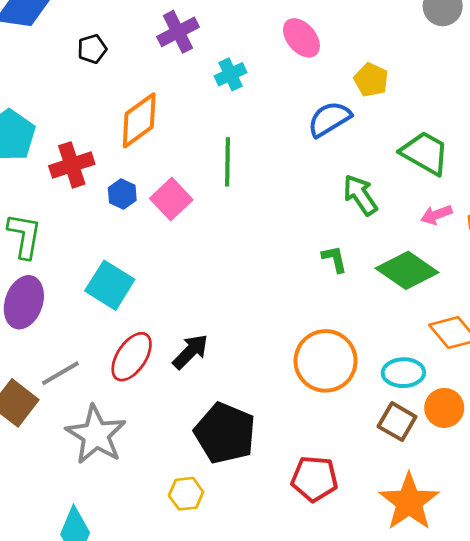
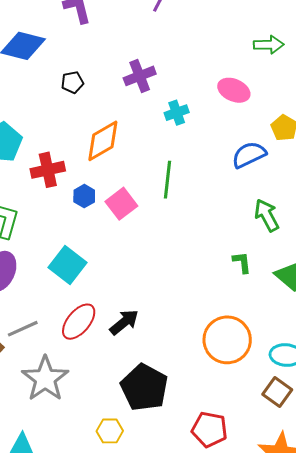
pink ellipse: (301, 38) -> (234, 90), turned -32

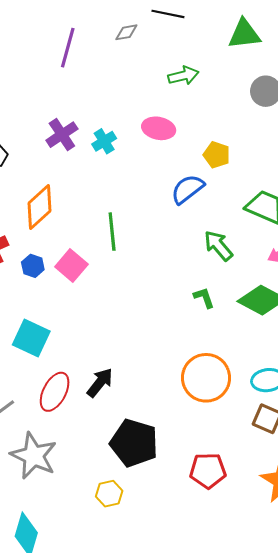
cyan cross: (177, 113) -> (104, 141), moved

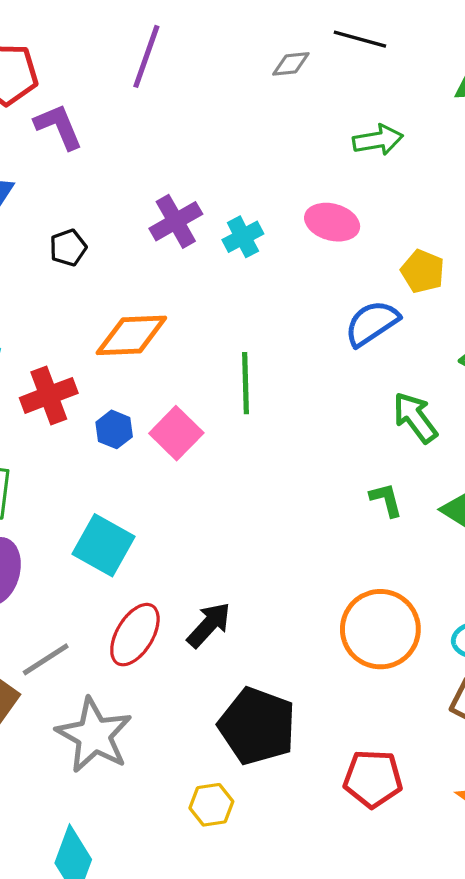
purple line: (68, 48) -> (146, 56), moved
orange diamond: (39, 207) -> (131, 335), turned 36

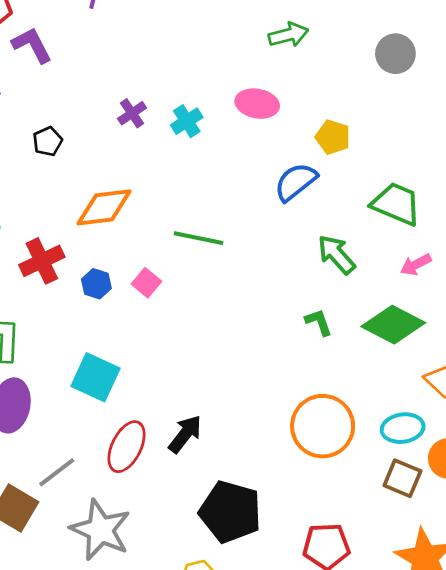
purple cross: (176, 221) -> (132, 113), size x0.7
green line: (246, 383) -> (198, 238), turned -72
pink square: (176, 433) -> (146, 283), size x0.7

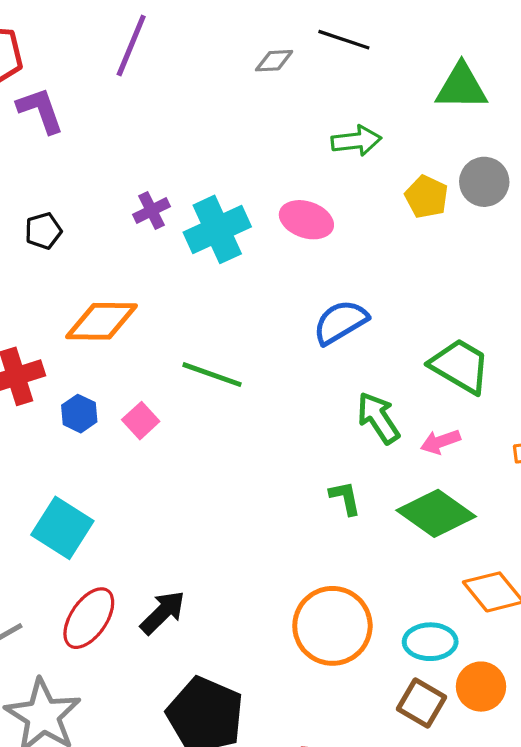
cyan cross: (187, 121) -> (217, 229), size x1.6
yellow pentagon: (333, 137) -> (427, 197), moved
pink arrow: (416, 265) -> (440, 442), moved

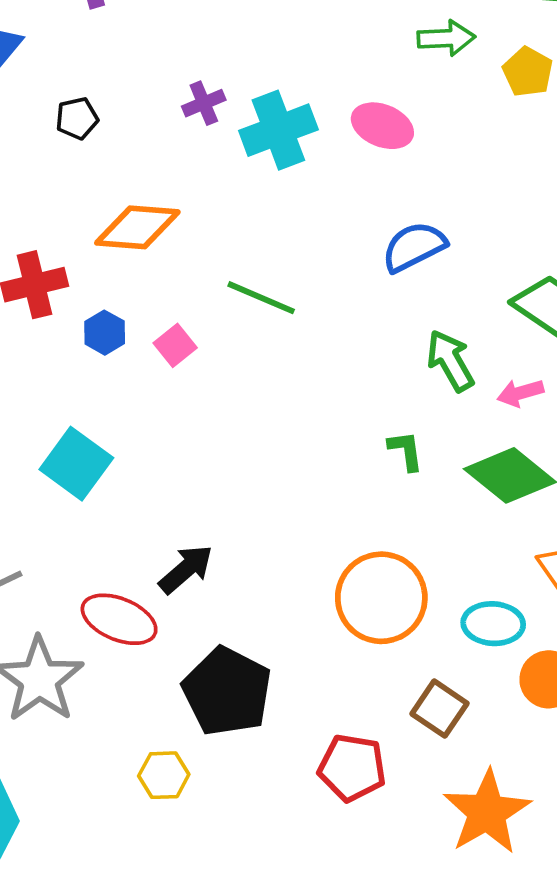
yellow pentagon: (427, 197) -> (528, 72), moved
red ellipse: (89, 618) -> (119, 619), moved, turned 74
brown square: (422, 703) -> (440, 709), moved

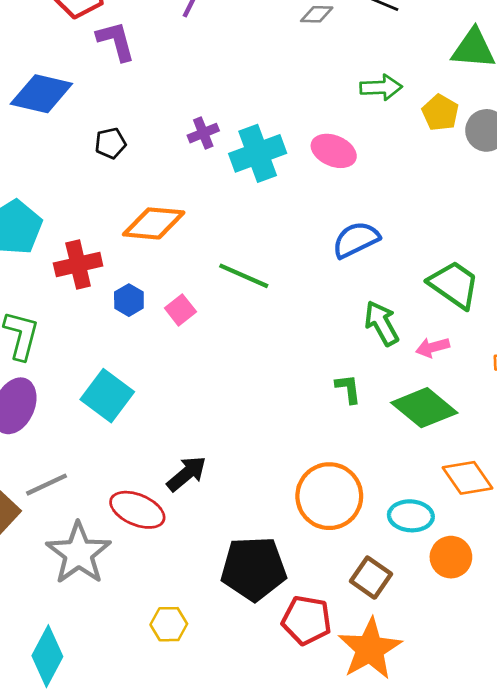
black pentagon: (227, 691) -> (254, 569), moved, turned -30
orange star: (487, 812) -> (370, 649), moved

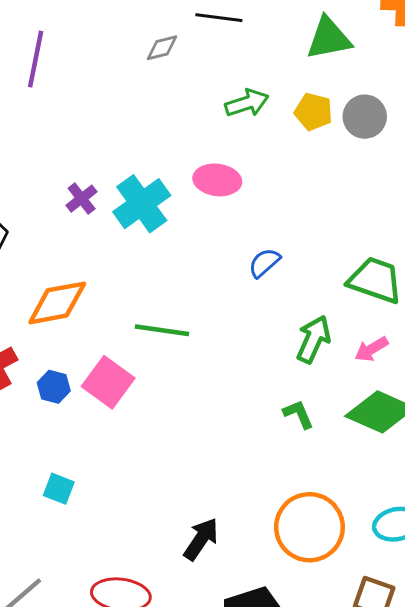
blue semicircle: (356, 240) -> (264, 263), size x0.7
pink square: (180, 310) -> (108, 382), size x1.6
green arrow: (382, 323) -> (313, 339), turned 69
cyan square: (107, 396) -> (59, 489), size x0.6
black arrow: (187, 474) -> (201, 539), moved

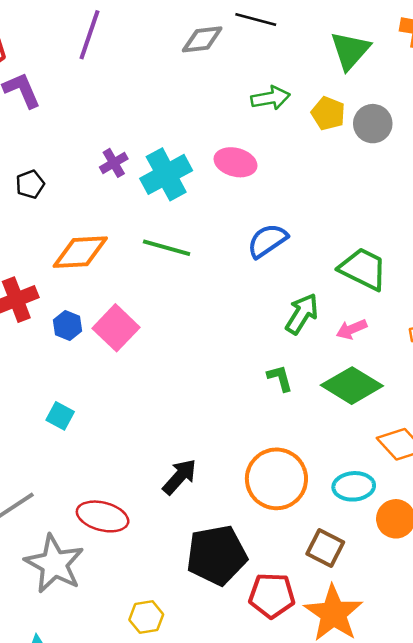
green triangle: (329, 38) -> (350, 50), turned -45
gray diamond: (162, 48) -> (202, 39), size x1.4
blue semicircle: (264, 263) -> (267, 241), size x1.4
green line: (162, 330) -> (167, 248), moved

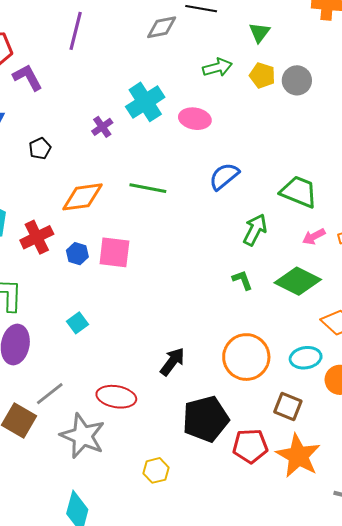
green triangle: (350, 50) -> (259, 33), moved, size x0.7
cyan cross: (166, 174) -> (145, 102), moved
pink square: (116, 328) -> (114, 252), turned -32
pink arrow: (352, 329) -> (314, 237), moved
cyan square: (60, 416) -> (78, 323), turned 30

